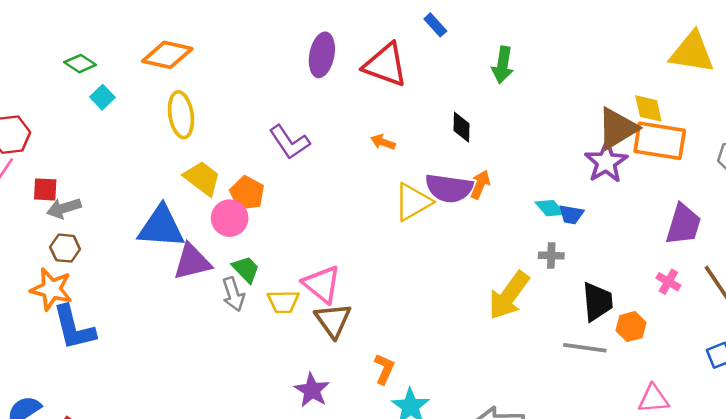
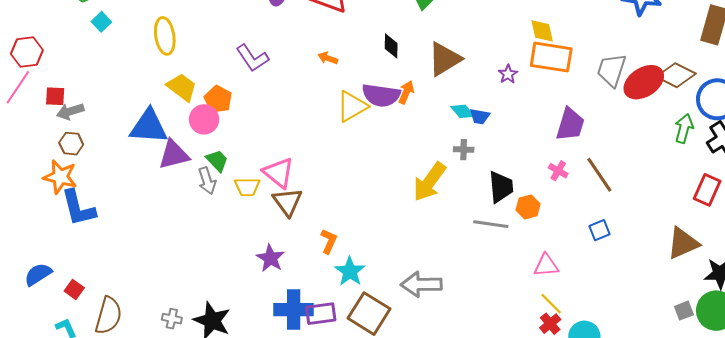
brown triangle: (617, 128) -> (445, 59), moved
purple star: (606, 162) -> (508, 74), size x0.6

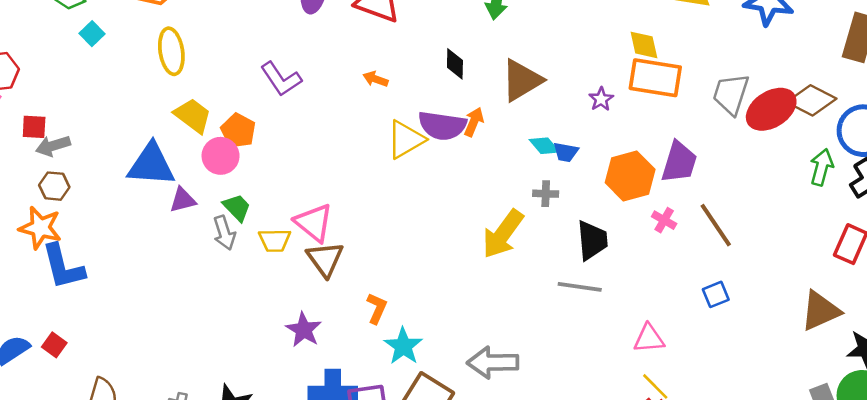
purple triangle: (174, 155) -> (183, 200), size x0.7
orange hexagon: (528, 207) -> (630, 176), moved, size x1.6
red square: (74, 289) -> (54, 345), moved

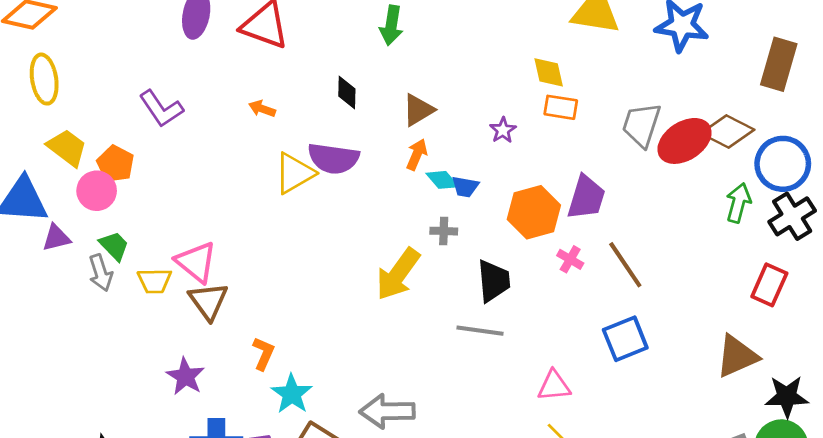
orange rectangle: (655, 78) -> (561, 107), size x0.6
brown triangle: (522, 80) -> (418, 110), size x0.7
orange arrow: (474, 122) -> (417, 154), moved
blue square: (716, 294) -> (625, 339), size x1.6

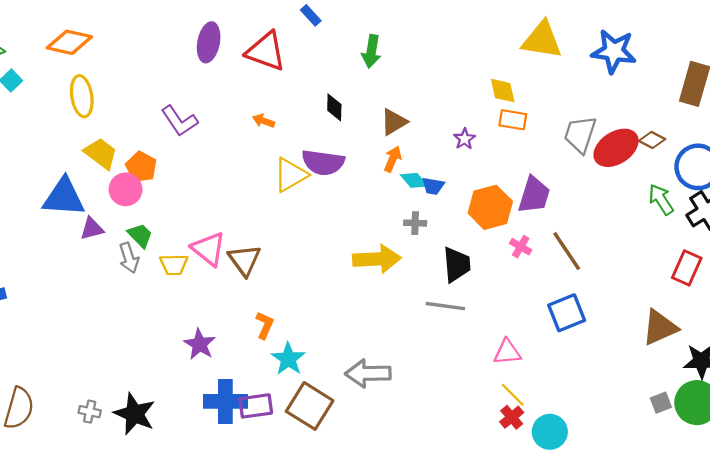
brown diamond: (728, 132) -> (652, 140), size x0.6
green arrow: (738, 203) -> (661, 199), turned -48
yellow arrow: (398, 274) -> (377, 259), turned -129
brown triangle: (208, 301) -> (245, 260), moved

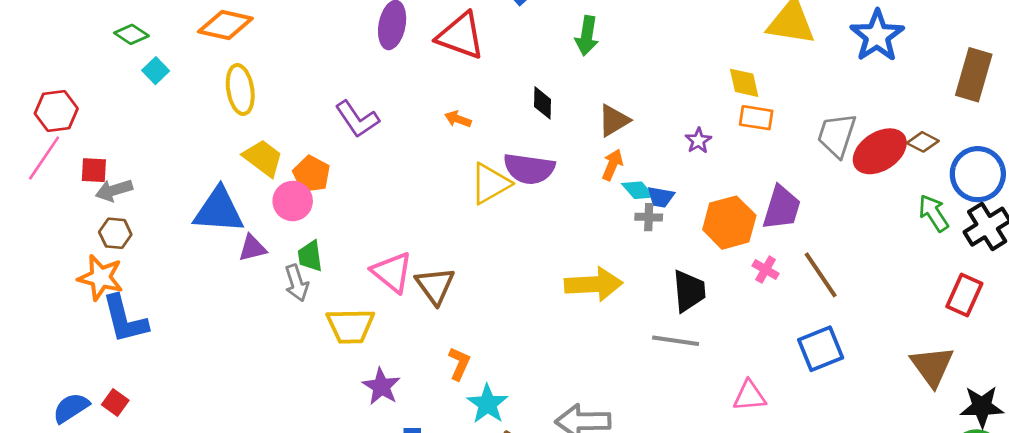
blue star: (614, 51) -> (877, 36), turned 30
gray cross: (415, 223) -> (649, 217), moved
green trapezoid: (140, 235) -> (310, 256), turned -144
yellow trapezoid: (174, 265) -> (350, 326), moved, size x1.4
brown triangle: (660, 327) -> (932, 366), turned -42

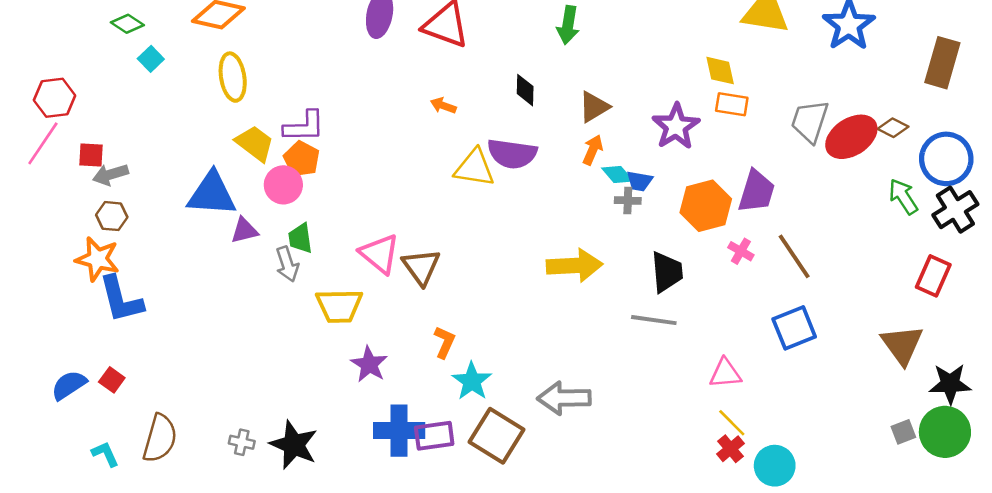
purple L-shape: (357, 119) -> (304, 126), moved, turned -57
purple star: (698, 141) -> (676, 126), size x1.8
yellow triangle: (490, 184) -> (474, 168), turned 39

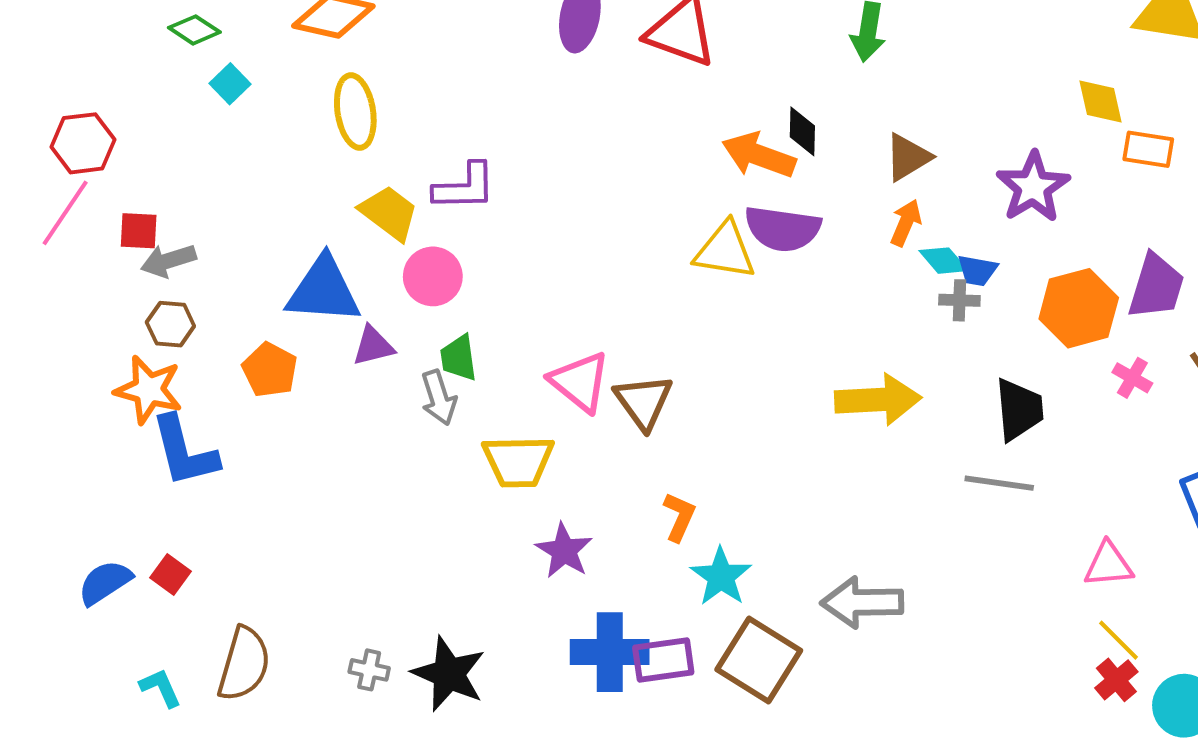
orange rectangle: (732, 104) -> (1148, 149), moved
orange arrow: (443, 106) -> (759, 155), moved, size x1.8
orange pentagon: (302, 159) -> (270, 370), moved

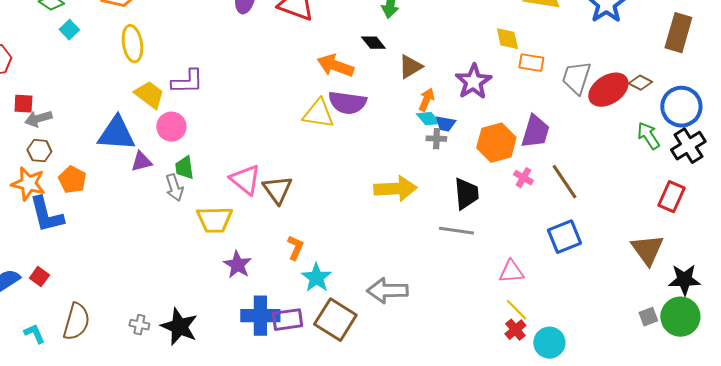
black diamond: (802, 131) -> (373, 43), moved, turned -40
orange arrow: (906, 223) -> (426, 100), moved
orange pentagon: (270, 370) -> (72, 180), moved

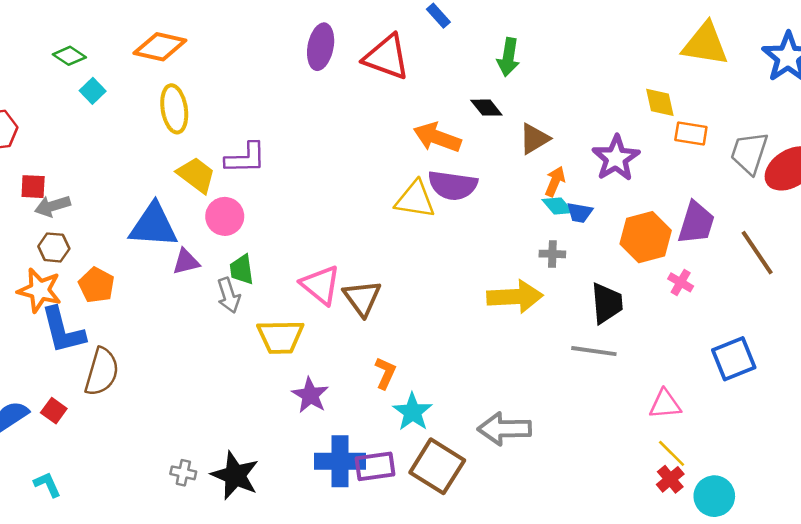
gray cross: (436, 139) -> (552, 254), moved
brown line: (564, 182) -> (757, 253), moved
brown semicircle: (76, 322) -> (102, 372), moved

